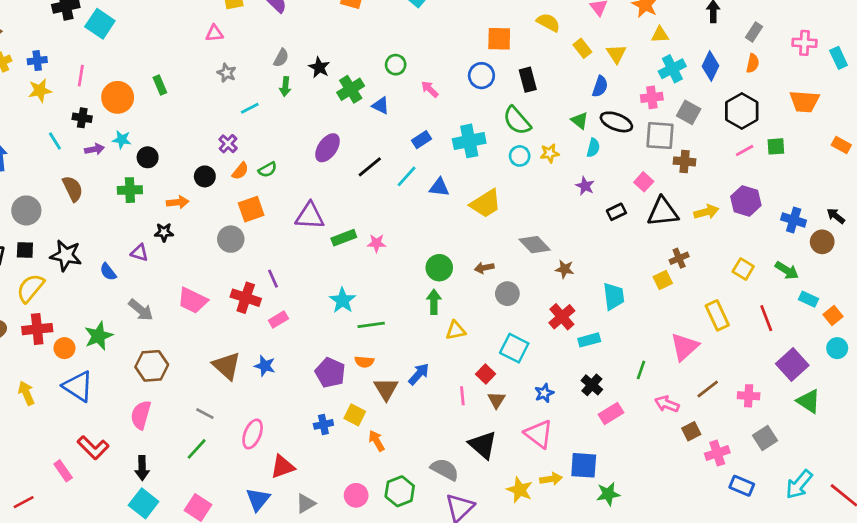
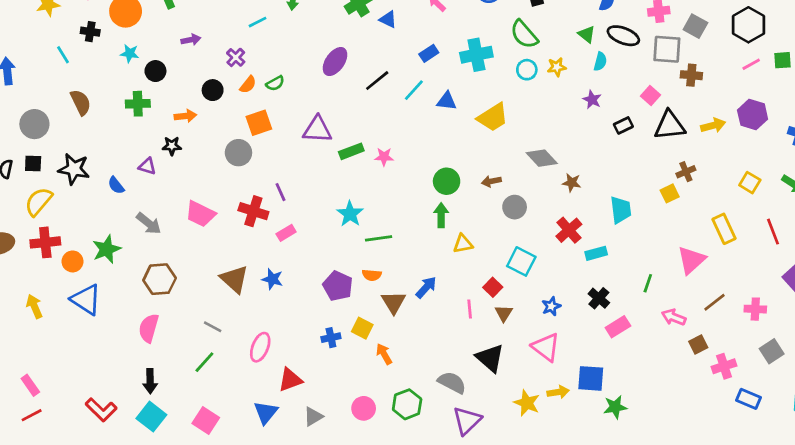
purple arrow: (94, 149) -> (191, 40), moved
red L-shape: (93, 448) -> (101, 410), moved
pink rectangle: (63, 471) -> (30, 385), moved

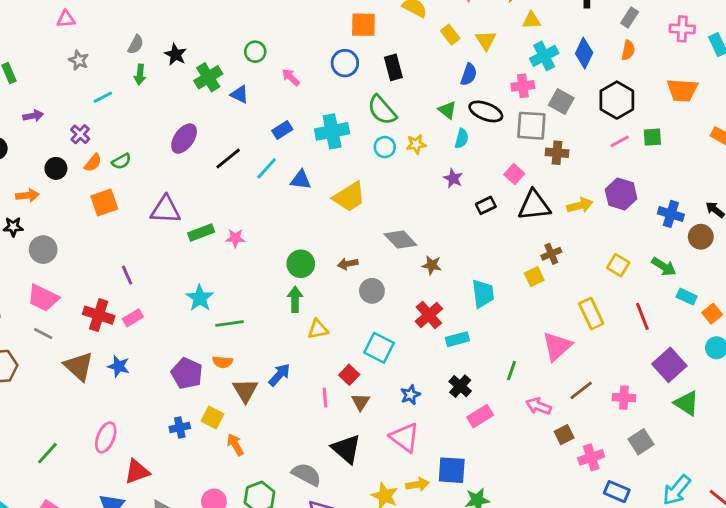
gray circle: (238, 153) -> (43, 250), moved
red cross: (253, 211) -> (99, 315), moved
gray line: (213, 327) -> (43, 334), moved

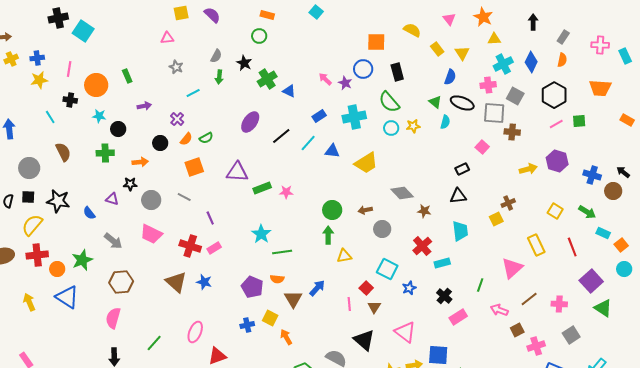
green circle: (255, 52) -> (259, 36), moved
purple star: (453, 178) -> (345, 83), moved
black triangle: (534, 205) -> (458, 196), moved, size x0.7
gray line: (43, 334) -> (184, 197), moved
blue star: (410, 395) -> (409, 288), moved

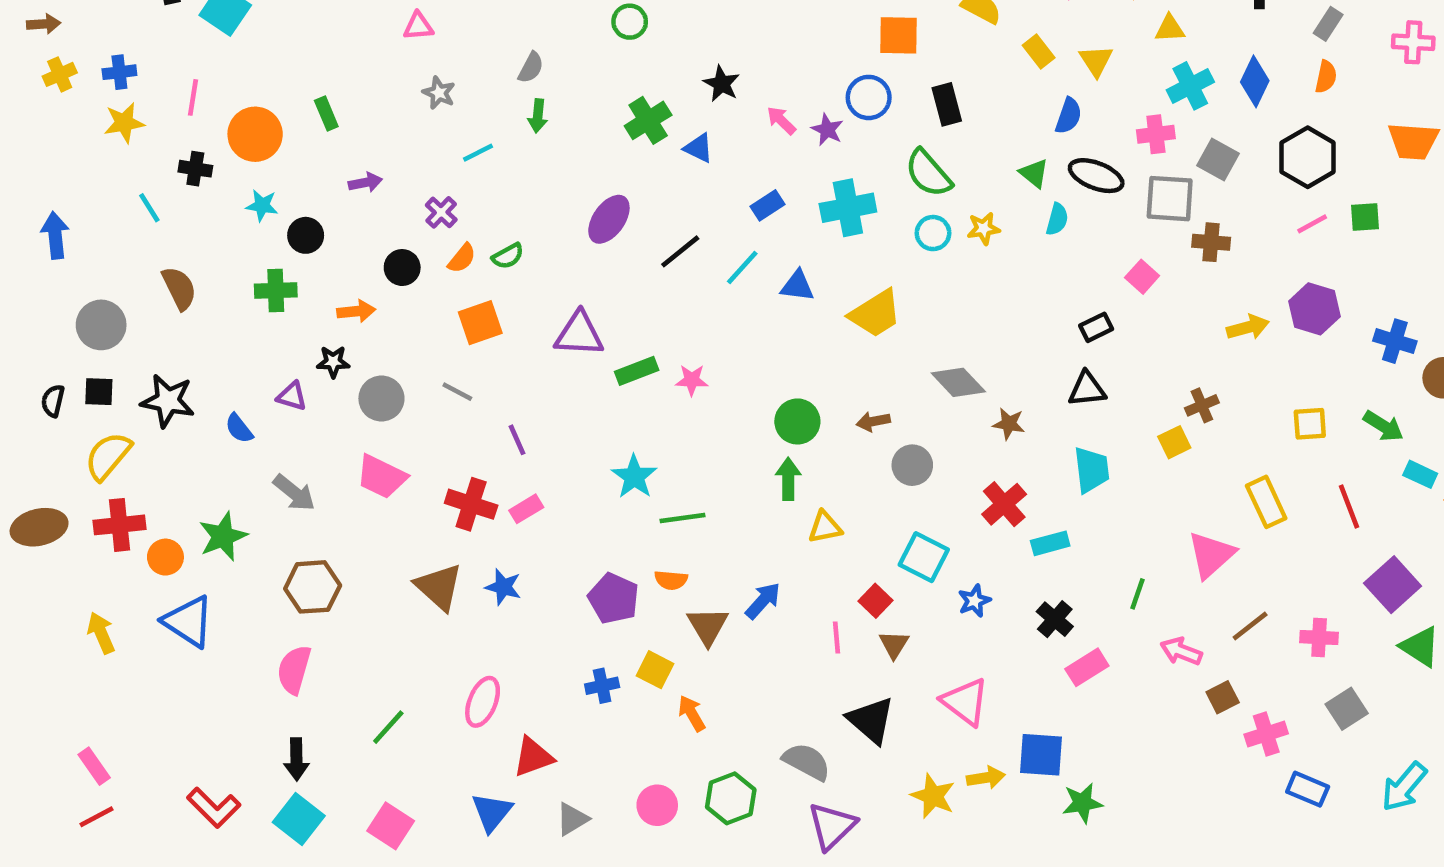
black star: (244, 63) -> (722, 84), moved
yellow square: (555, 211) -> (1310, 424), turned -35

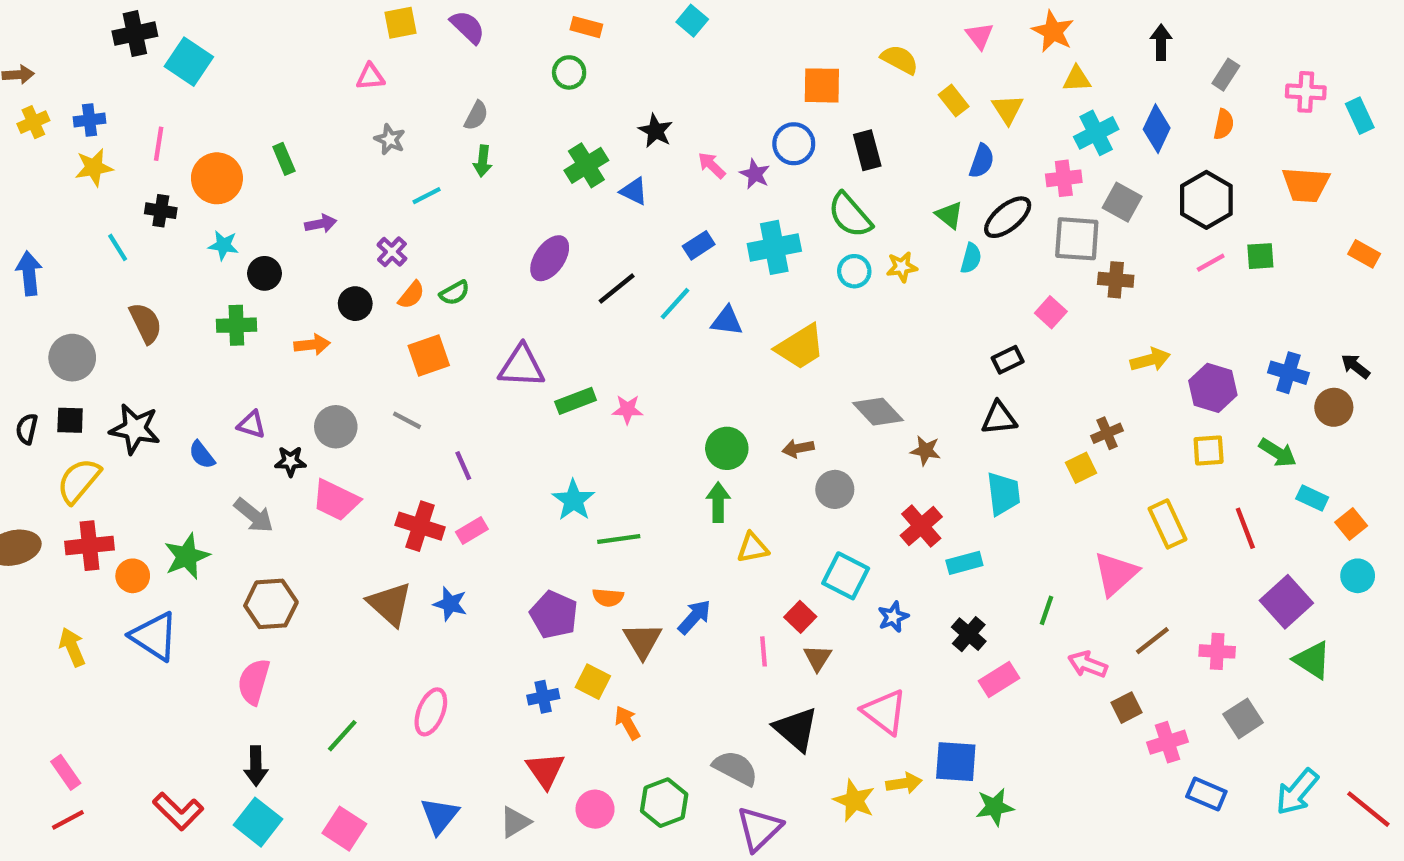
black ellipse: (1096, 176) -> (1008, 217), turned -60
purple hexagon: (1314, 309) -> (1213, 388), moved
black star: (333, 362) -> (290, 461), moved
red triangle: (533, 757) -> (545, 770), moved, turned -45

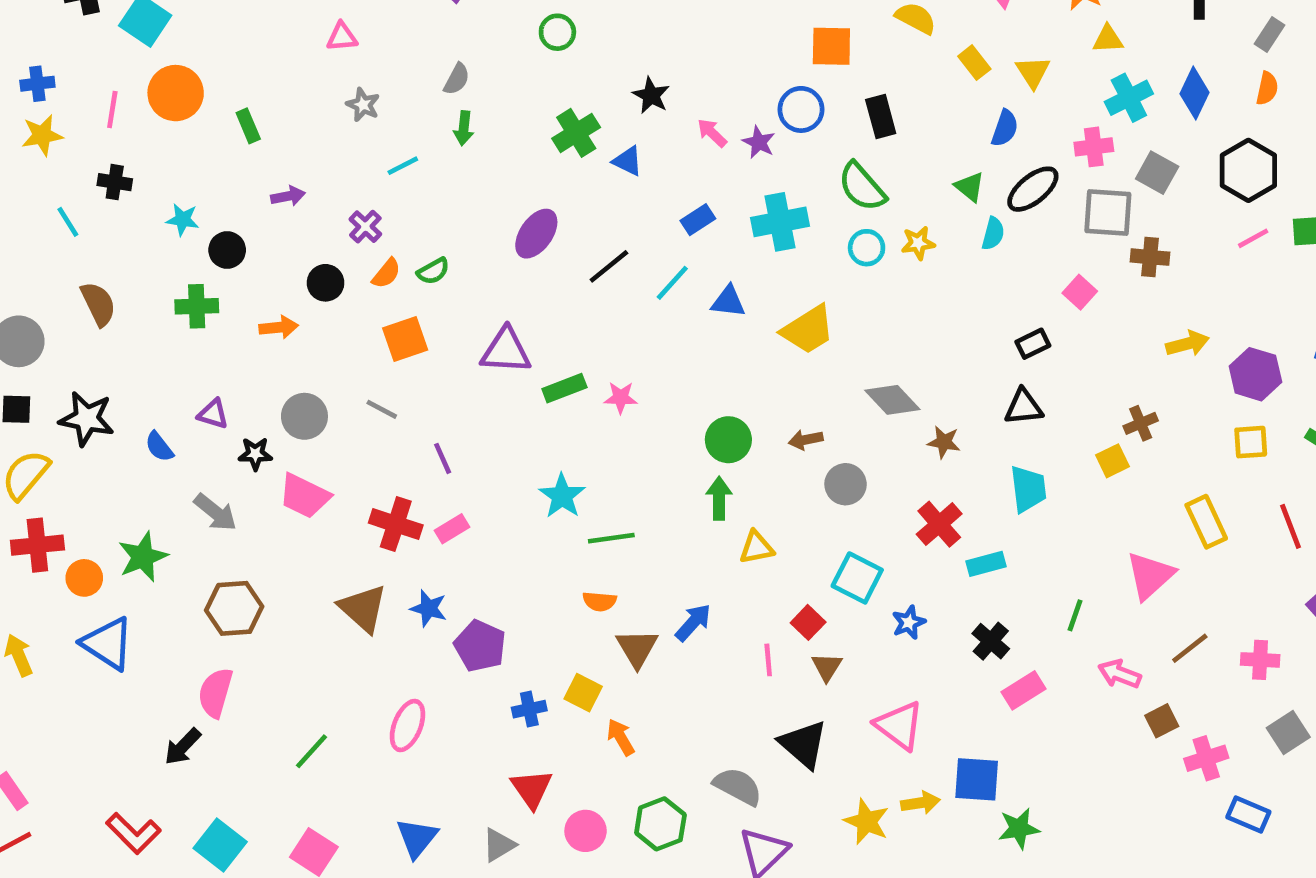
orange circle: (217, 178) -> (176, 93), moved
purple pentagon: (554, 615) -> (480, 646), moved
black arrow: (256, 766) -> (183, 747), moved, turned 45

